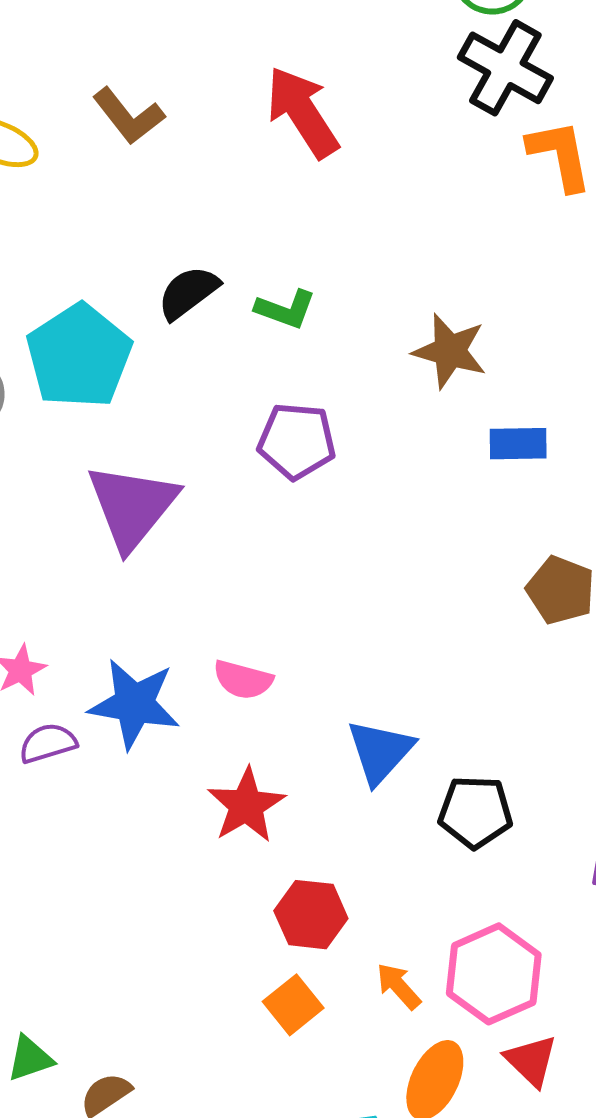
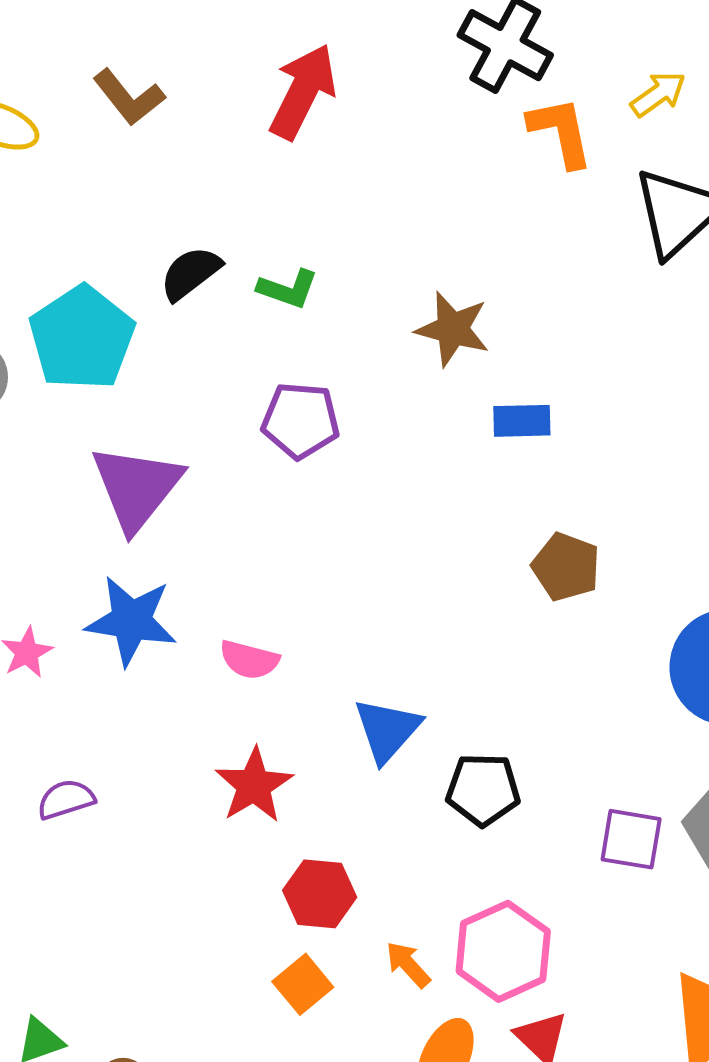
red arrow: (303, 112) -> (303, 92), turned 60
blue star: (134, 704) -> (131, 621), moved
purple semicircle: (48, 743) -> (66, 799), moved

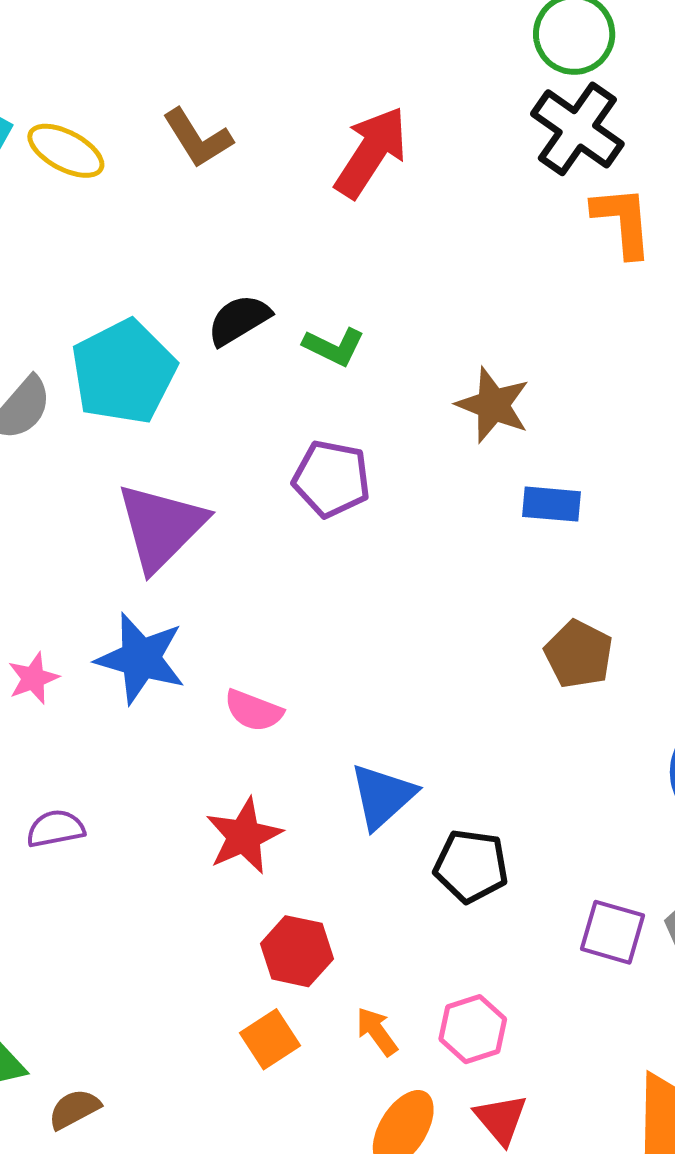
pink hexagon: (503, 951) -> (473, 1029), size x0.7

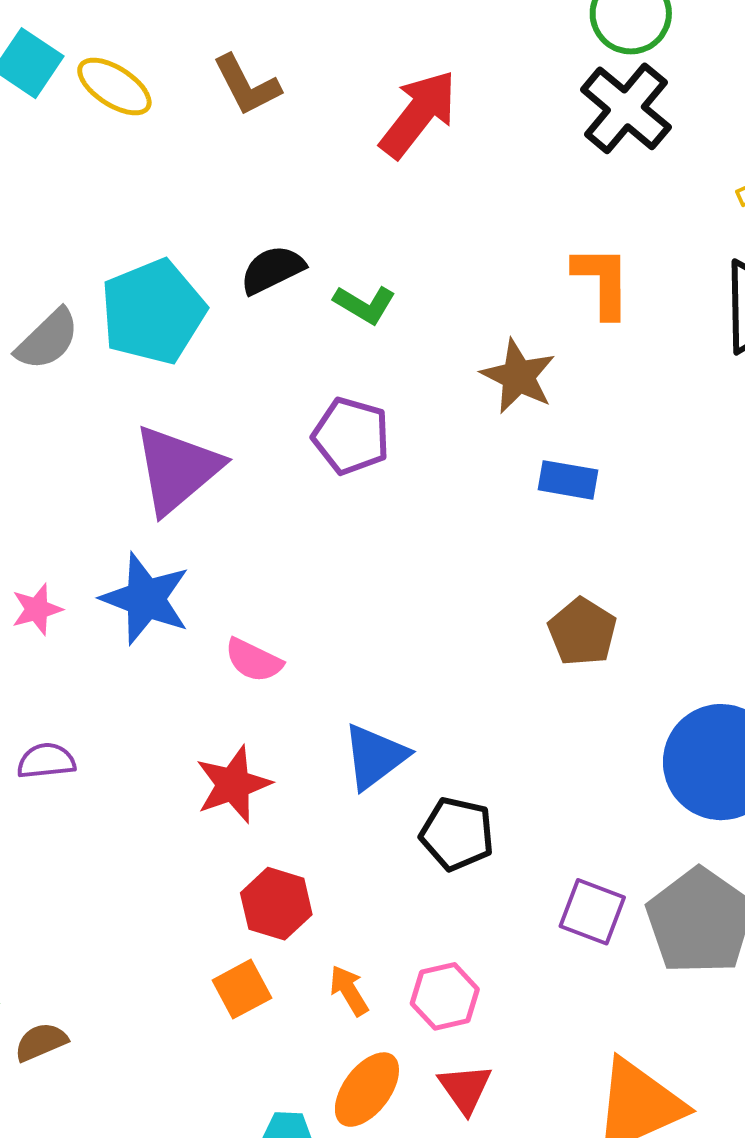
orange L-shape: (623, 221) -> (602, 281), moved

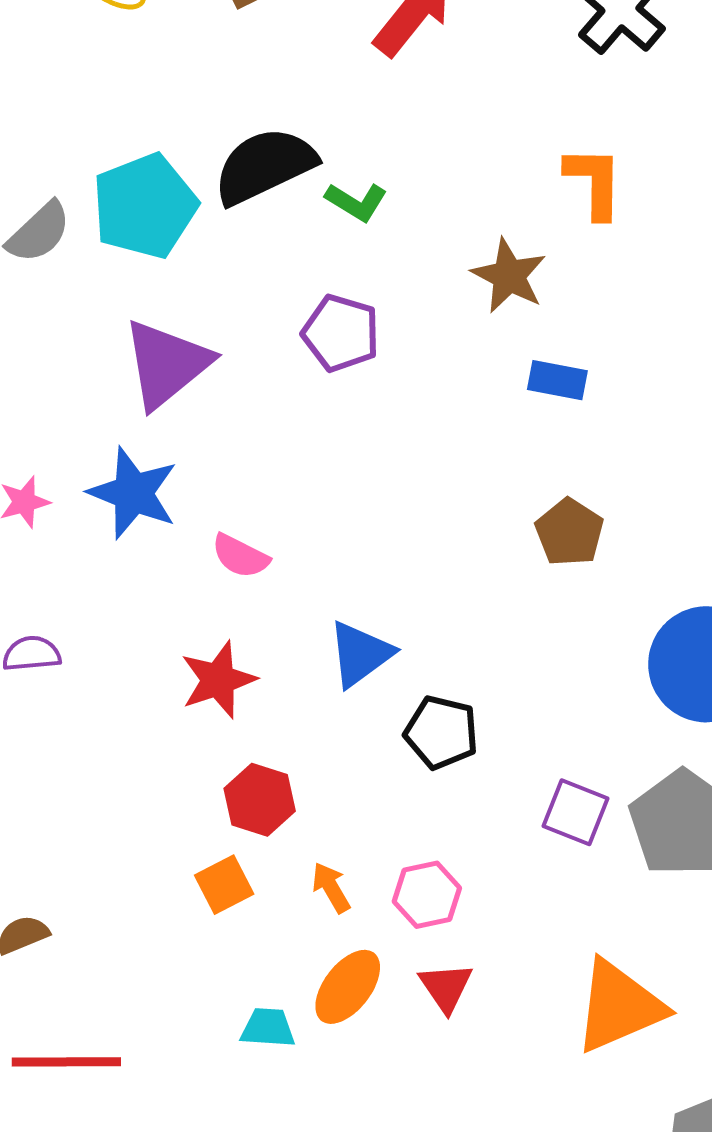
black semicircle: (272, 270) -> (265, 166), size x1.6

